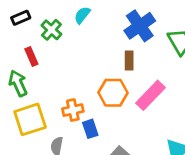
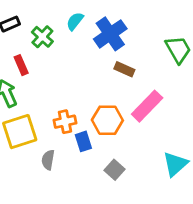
blue cross: (140, 26) -> (110, 34), moved
brown rectangle: (129, 61) -> (124, 69), turned -66
orange hexagon: (113, 93) -> (107, 120), moved

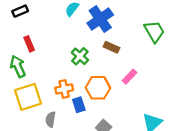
green cross: (42, 37) -> (80, 56), moved
pink rectangle: (147, 106) -> (130, 77), size x0.6

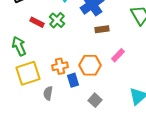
red rectangle: (29, 44) -> (37, 22), moved, turned -40
brown rectangle: (111, 47) -> (102, 29), turned -32
green cross: (80, 56) -> (57, 20), moved

